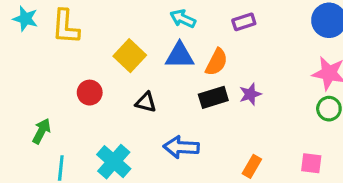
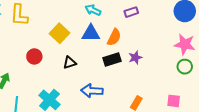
black triangle: (146, 102) -> (70, 63), turned -32

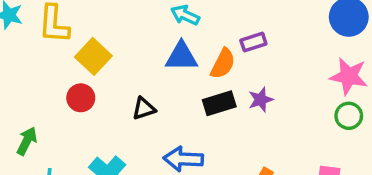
purple rectangle: (131, 12) -> (253, 42), moved
yellow square: (60, 33) -> (93, 56), moved

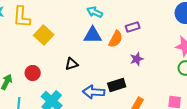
red circle: (81, 98) -> (33, 73), moved
black rectangle: (219, 103) -> (117, 85), moved

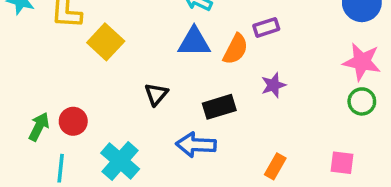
black triangle: (72, 64) -> (156, 94), turned -32
red circle: (33, 73) -> (73, 121), moved
black rectangle: (117, 85) -> (219, 107), moved

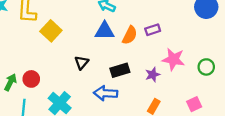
purple rectangle: (266, 27) -> (153, 30), moved
pink star: (362, 62) -> (173, 59), moved
purple star: (273, 85) -> (153, 75), moved
pink square: (342, 163) -> (194, 104), turned -32

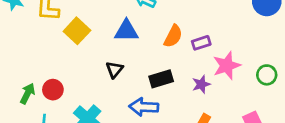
purple rectangle: (153, 30) -> (201, 43), moved
blue triangle: (105, 31) -> (126, 31), moved
pink star: (173, 59) -> (227, 66), turned -30

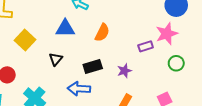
yellow square: (77, 31) -> (25, 40), moved
purple rectangle: (201, 43) -> (146, 46), moved
pink star: (227, 66) -> (167, 34), moved

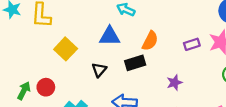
purple rectangle: (146, 46) -> (192, 44), moved
black rectangle: (93, 66) -> (135, 63), moved

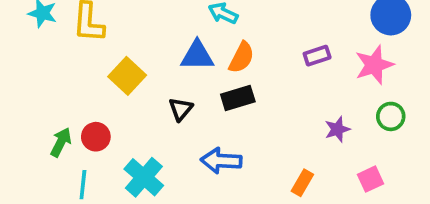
orange semicircle: (150, 41) -> (241, 57), moved
purple rectangle: (192, 44) -> (317, 56), moved
purple star: (174, 83) -> (337, 129), moved

